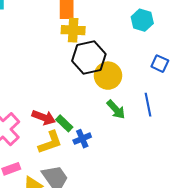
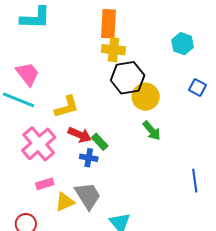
blue line: (148, 105) -> (195, 181), moved
blue cross: (82, 139) -> (89, 158), moved, turned 30
yellow L-shape: (50, 142) -> (67, 107), moved

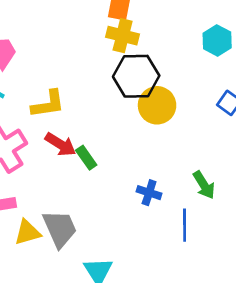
green arrow: (152, 131) -> (204, 185), moved
blue cross: (89, 158) -> (149, 193), moved
blue line: (195, 181) -> (185, 225), moved

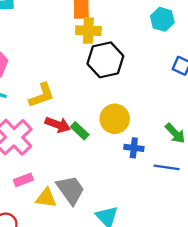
yellow circle: (157, 105) -> (115, 119), moved
blue line: (185, 225) -> (167, 167), turned -70
yellow triangle: (28, 232) -> (46, 198), turned 35

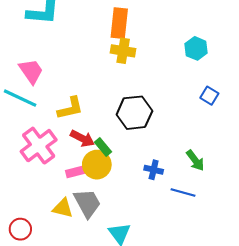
black hexagon: (105, 60) -> (134, 113), moved
yellow circle: (115, 119) -> (97, 165), moved
pink rectangle: (23, 180) -> (75, 172), moved

